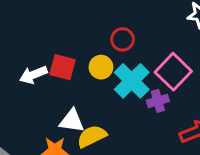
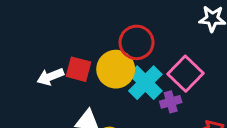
red circle: (123, 39) -> (137, 42), size x1.5
yellow circle: (101, 67) -> (116, 69), size x1.6

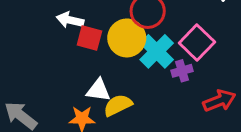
white arrow: (50, 77) -> (70, 20), moved, turned 35

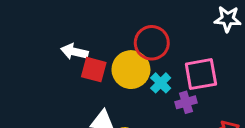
pink square: (197, 42) -> (201, 74), turned 36
cyan cross: (157, 51) -> (161, 83), size x0.6

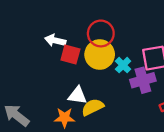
red circle: (152, 43) -> (101, 33), moved
purple cross: (186, 102) -> (143, 80), size x1.5

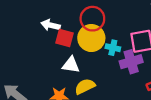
cyan cross: (123, 65) -> (113, 48), turned -32
white triangle: (77, 95) -> (71, 65), moved

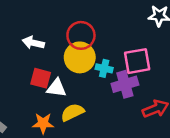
red square: (64, 38) -> (41, 78), moved

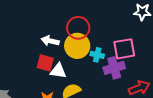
white arrow: (33, 43) -> (50, 41), moved

